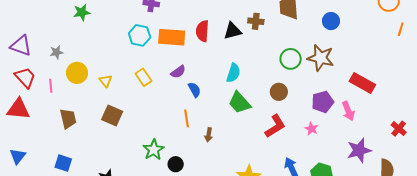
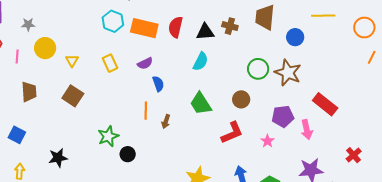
blue circle: (331, 21) -> (295, 37), moved
cyan semicircle: (233, 73) -> (200, 62), moved
brown arrow: (209, 135) -> (166, 122), moved

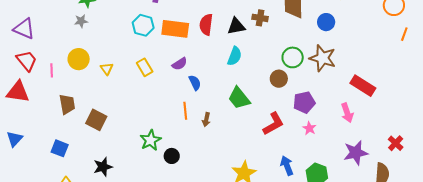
gray star: (28, 24) -> (81, 21), moved
brown square: (73, 96) -> (96, 120), moved
brown circle: (241, 99) -> (279, 79), moved
purple pentagon: (283, 116) -> (304, 102), moved
red cross: (354, 155) -> (396, 143), moved

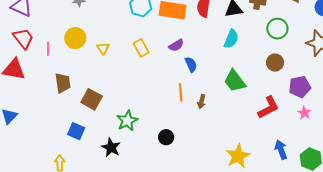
green circle: (293, 57) -> (277, 29), moved
green star: (151, 140) -> (127, 121), moved
blue square: (60, 148) -> (76, 131), moved
black star: (103, 167) -> (111, 148), moved, turned -30

